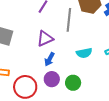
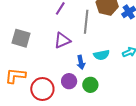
blue arrow: (49, 59) -> (81, 62), moved, turned -40

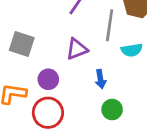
cyan semicircle: (101, 55) -> (132, 50), moved
purple circle: (69, 81) -> (48, 79), moved

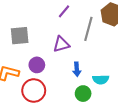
gray square: (22, 44) -> (20, 36), turned -30
cyan semicircle: (132, 50) -> (101, 79), moved

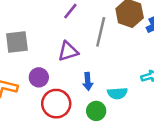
red circle: (34, 91) -> (56, 104), moved

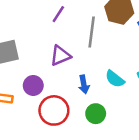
cyan semicircle: (117, 93) -> (115, 79), moved, turned 48

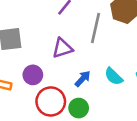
blue arrow: (84, 84) -> (83, 79), turned -132
green circle: (96, 114) -> (79, 108), moved

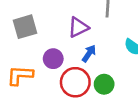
blue arrow: (83, 79) -> (89, 53), moved

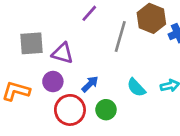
purple triangle: (78, 27) -> (62, 53), moved, turned 30
green circle: (104, 84) -> (106, 110), moved

